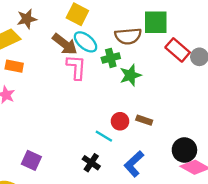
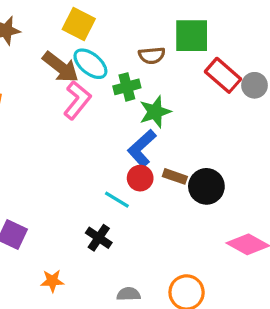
brown semicircle: (128, 36) -> (152, 55), size x0.7
pink L-shape: (76, 67) -> (77, 100), turned 35
black circle: (184, 150) -> (206, 186), moved
blue L-shape: (134, 164) -> (142, 148), moved

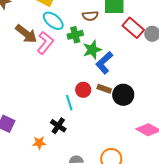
brown arrow: (61, 67) -> (26, 34), moved
blue L-shape: (142, 148) -> (104, 63), moved
cyan line: (117, 200) -> (69, 103), turned 42
orange star: (52, 281) -> (39, 143), moved

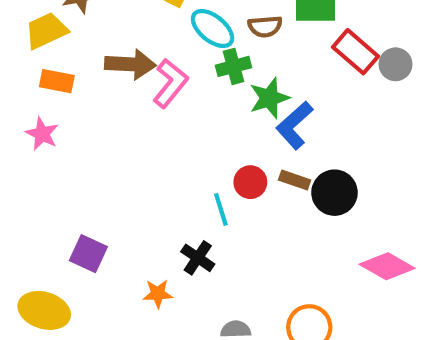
cyan ellipse: (53, 21) -> (212, 29), moved
brown arrow: (26, 34) -> (130, 64), turned -35

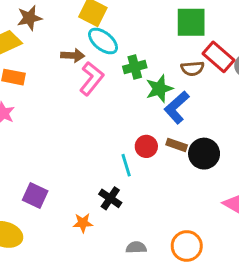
brown semicircle: (265, 26) -> (192, 68), moved
cyan ellipse: (212, 29) -> (103, 41), moved
brown arrow: (130, 64) -> (73, 55), moved, size x0.7

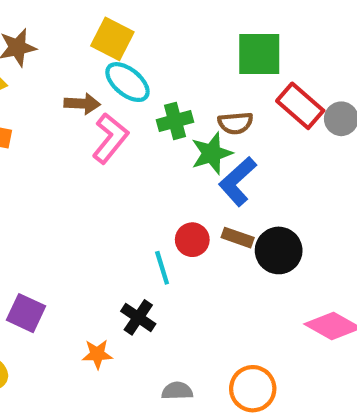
brown semicircle: (192, 68) -> (235, 123), moved

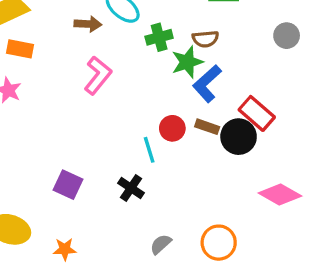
red rectangle: (300, 106) -> (257, 113), moved
pink L-shape: (110, 138) -> (98, 75), moved
purple square: (26, 313) -> (68, 185), moved
orange star: (97, 354) -> (65, 249), moved
gray semicircle: (177, 391) -> (161, 244), turned -40

